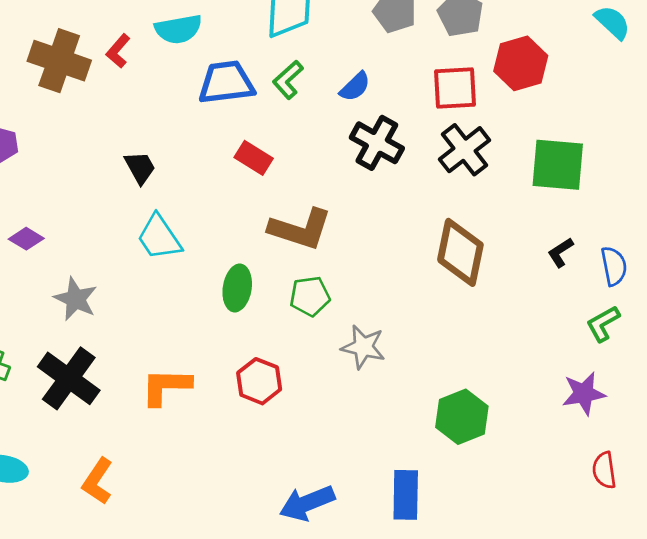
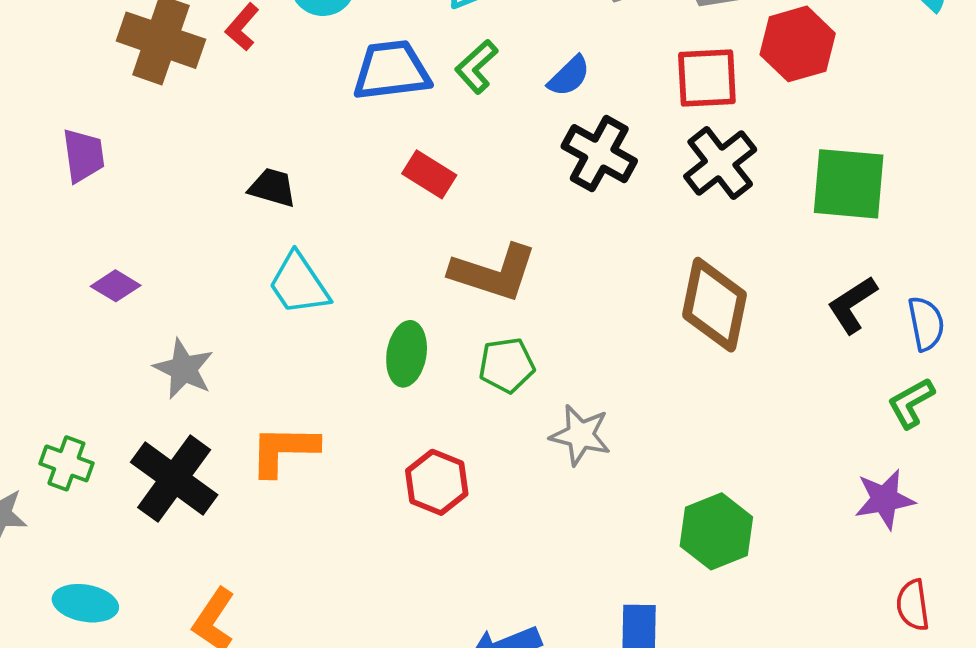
black trapezoid: (140, 167) -> (272, 188), turned -45
black L-shape: (560, 252) -> (852, 305), size x1.4
orange L-shape: (166, 387) -> (284, 450), moved

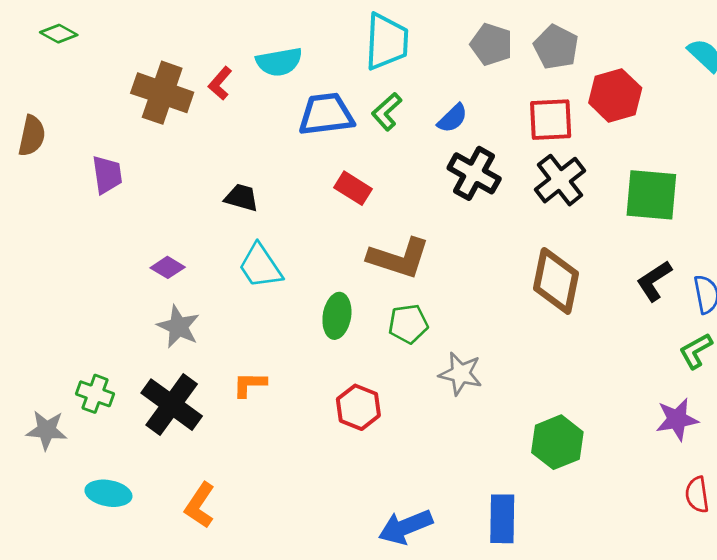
purple diamond: (116, 286) -> (168, 267), moved
orange L-shape: (284, 450) -> (250, 384), size x0.7

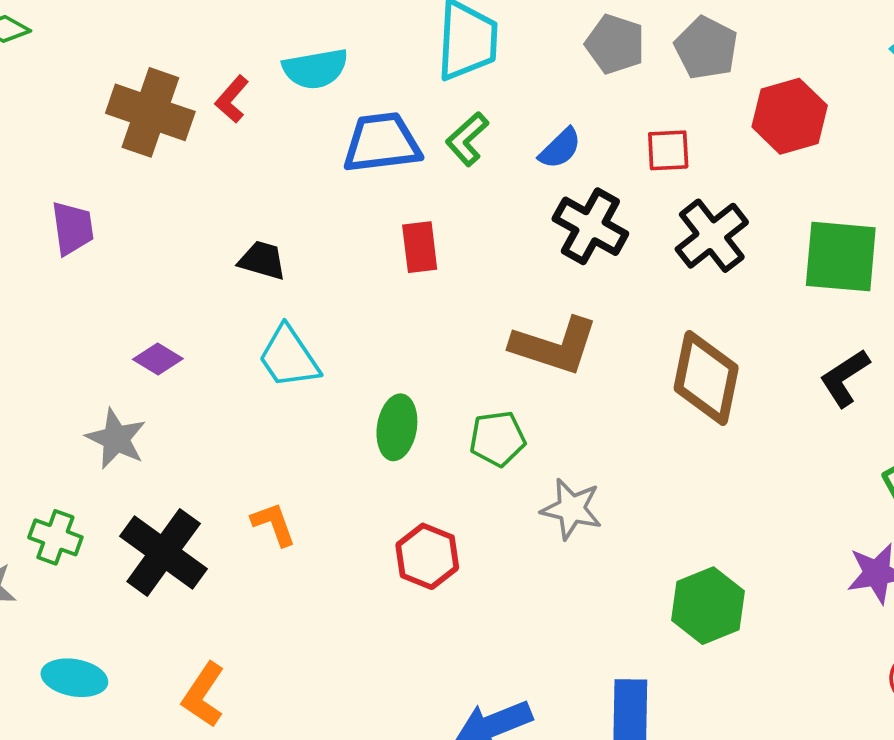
red square: (551, 120) -> (668, 150), moved, size x0.7
red rectangle: (353, 188) -> (420, 247), turned 51
brown L-shape: (399, 258) -> (554, 346), moved
gray star: (178, 327) -> (116, 439), moved
orange L-shape: (250, 384) -> (274, 524), turned 69

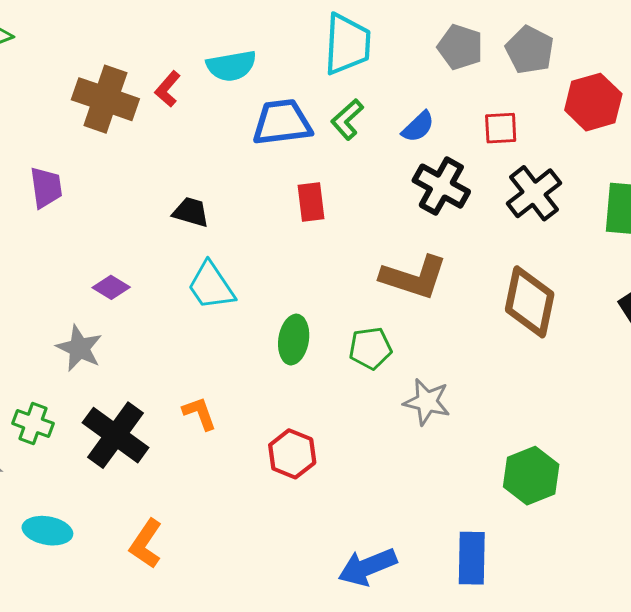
red hexagon: (427, 556) -> (292, 454), moved

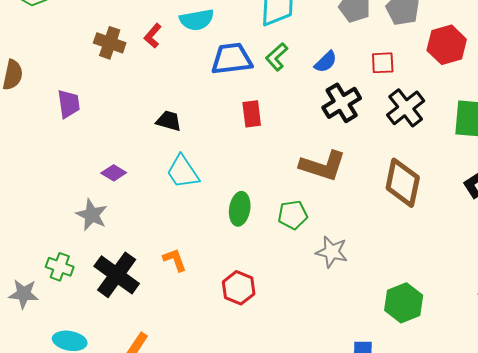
brown cross: (105, 99) -> (110, 43), size x0.7
black cross: (441, 186) -> (342, 103), turned 30

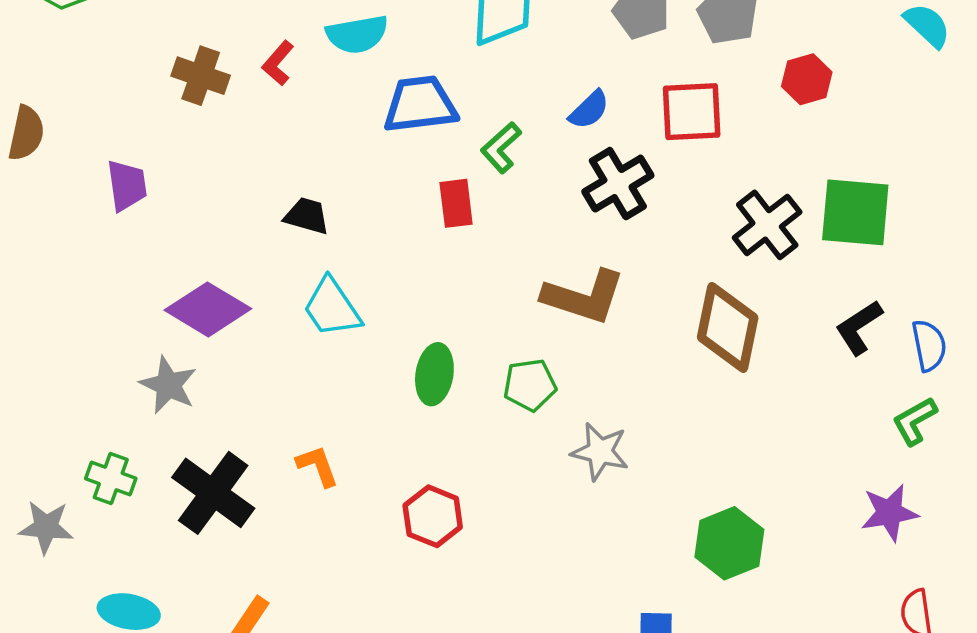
red hexagon: (447, 45) -> (807, 79), size x0.7
green L-shape: (277, 57) -> (501, 148), moved
red square: (383, 63) -> (692, 112), size x1.5
black cross: (406, 108) -> (767, 225), moved
purple diamond: (114, 173) -> (208, 309), size x1.8

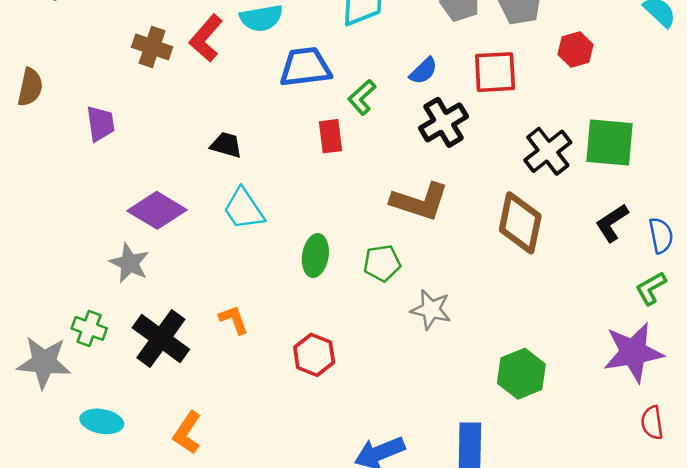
red L-shape: (278, 63) -> (206, 38), size x1.5
purple star: (889, 513) -> (633, 352), size x1.5
gray star: (46, 527) -> (44, 362), size x1.4

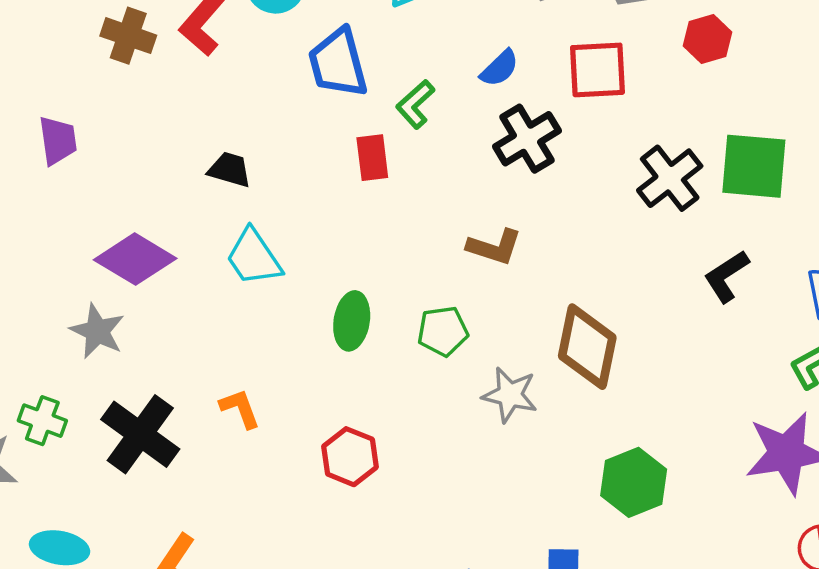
blue trapezoid: (305, 67) -> (338, 63), turned -98
brown L-shape: (420, 202) -> (494, 247), size x0.7
brown diamond: (520, 223) -> (587, 347), moved
black L-shape: (612, 223) -> (726, 276), moved

